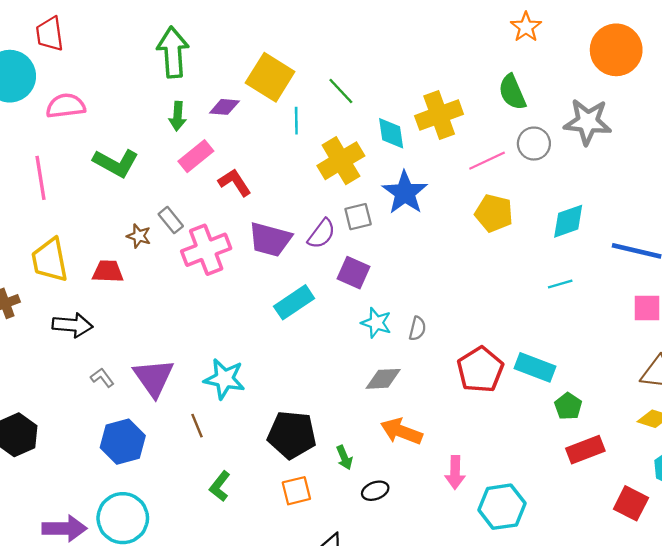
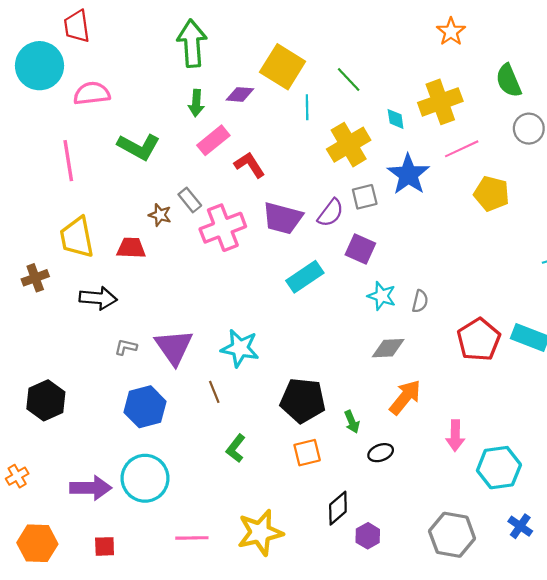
orange star: (526, 27) -> (451, 32), moved
cyan diamond: (391, 133) -> (396, 119), size x0.7
pink line: (487, 161) -> (462, 149), moved
gray L-shape: (102, 378) -> (126, 347), turned -40
orange arrow: (401, 431) -> (405, 397), turned 108

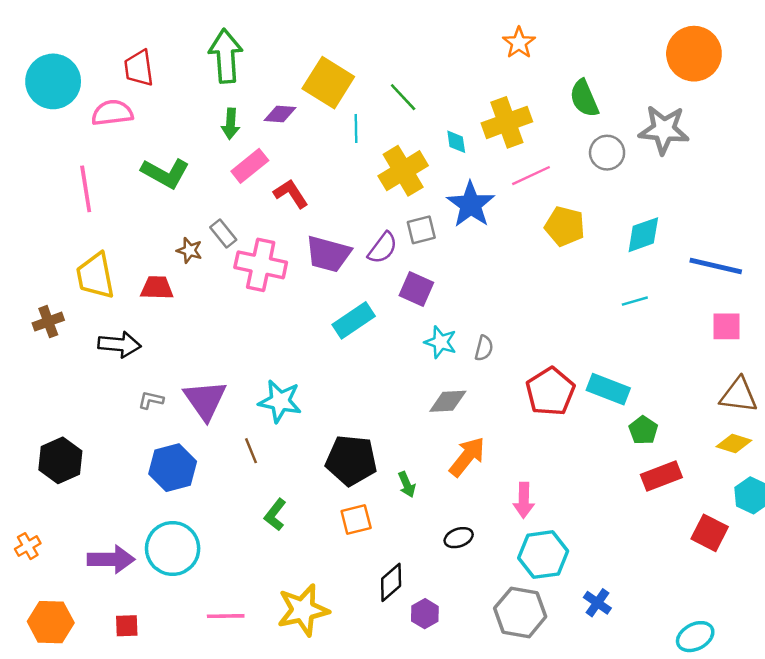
red trapezoid: (77, 26) -> (139, 68), moved
pink cross: (223, 228) -> (261, 265), turned 33
black ellipse: (381, 453) -> (459, 538), moved
cyan hexagon: (499, 468) -> (543, 555), moved

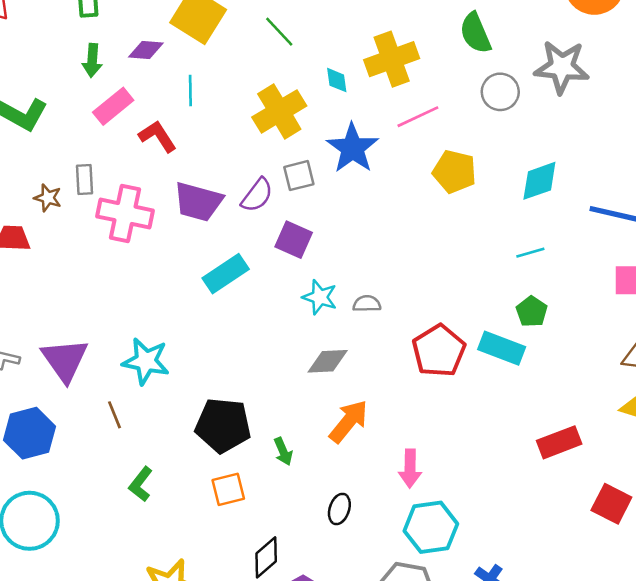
cyan line: (356, 128) -> (190, 91), moved
gray rectangle: (223, 233) -> (84, 179), turned 36
gray semicircle: (484, 348) -> (367, 304), turned -105
green pentagon: (643, 430) -> (532, 312), moved
black ellipse: (459, 538) -> (339, 509), turned -52

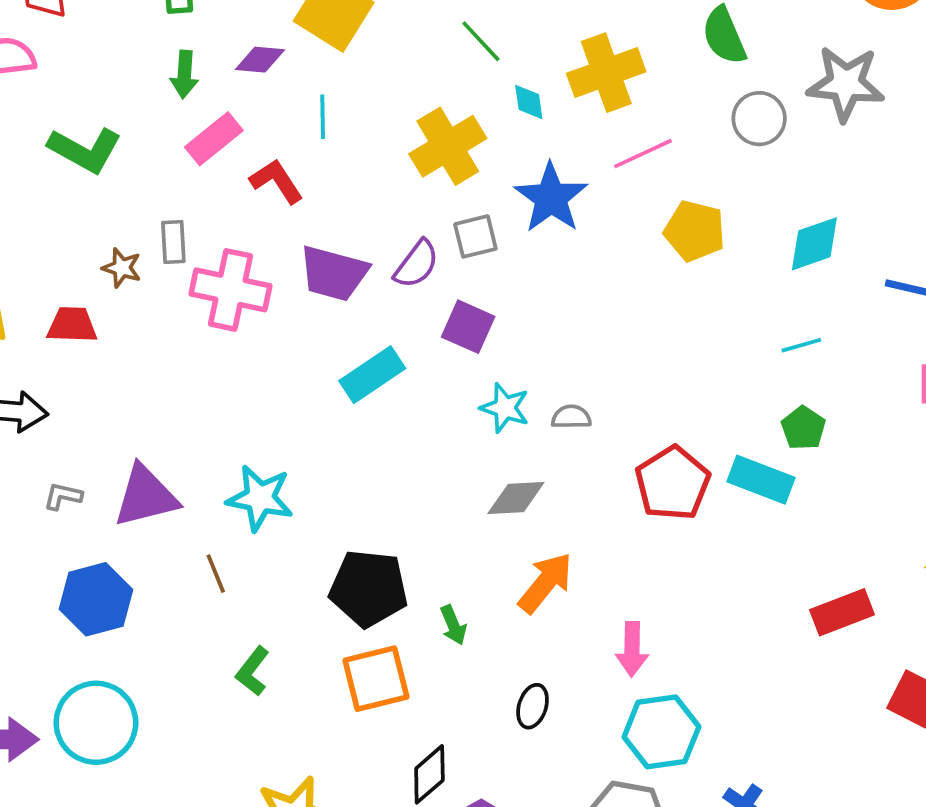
green line: (279, 32) -> (481, 41), moved
purple triangle: (65, 360) -> (146, 496), turned 51
orange square: (228, 489) -> (376, 679), size x1.4

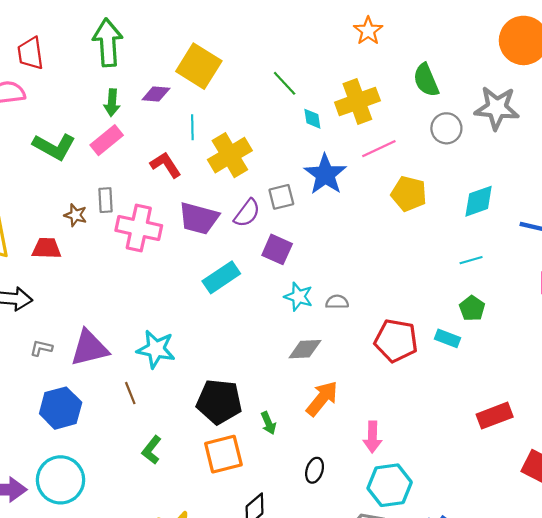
pink rectangle: (214, 139) -> (107, 140), moved
yellow cross: (448, 146) -> (230, 155), moved
cyan rectangle: (761, 480) -> (447, 338), size x0.7
red pentagon: (673, 483) -> (396, 341), turned -30

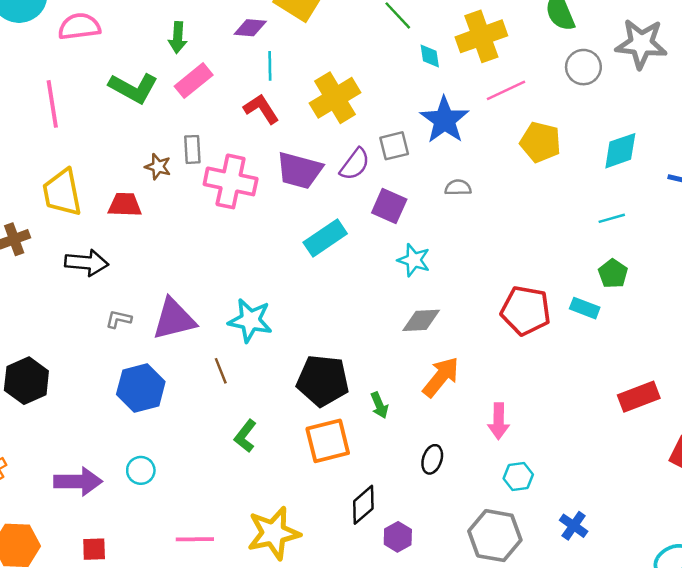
green arrow: (112, 103) -> (178, 38), moved
cyan line: (192, 127) -> (270, 66), moved
gray semicircle: (337, 302) -> (458, 188), moved
cyan circle: (61, 480) -> (141, 470), size x0.5
cyan hexagon: (390, 485) -> (518, 477), size x0.6

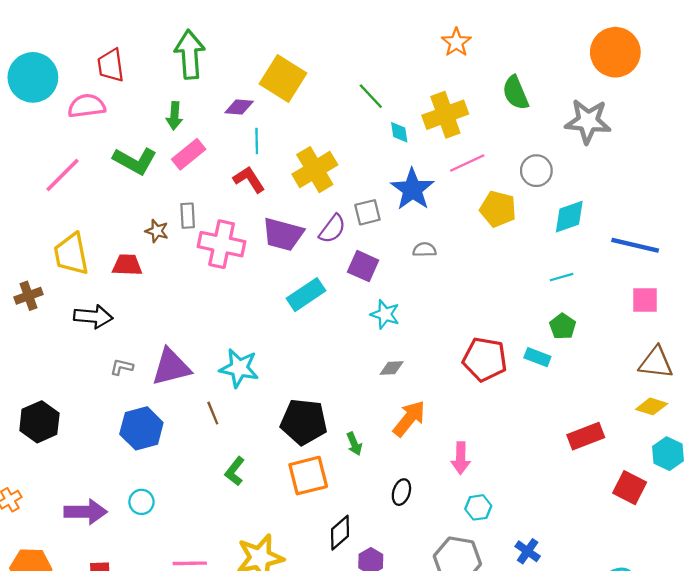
gray circle: (583, 67) -> (536, 171), moved
pink line: (52, 104) -> (62, 175), turned 54
gray diamond: (421, 320) -> (392, 368), size x0.7

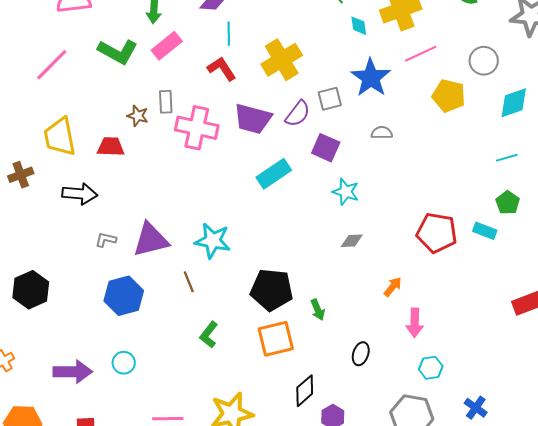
orange arrow: (409, 419) -> (393, 287), moved, size x0.6

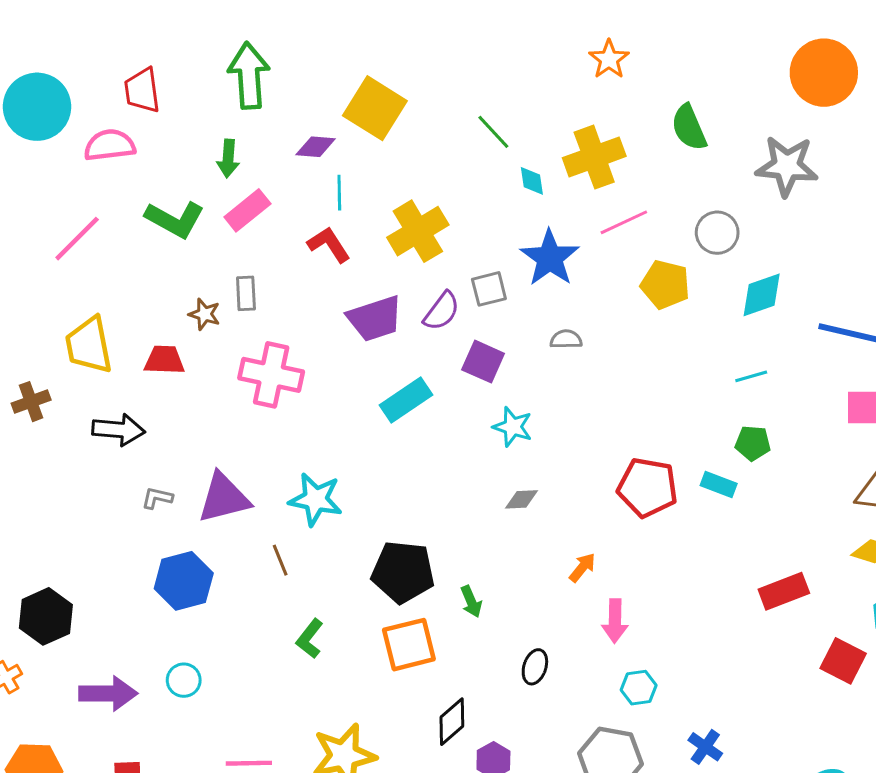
purple trapezoid: (253, 119) -> (375, 319), turned -33
pink cross: (197, 128) -> (271, 375), moved
green pentagon: (508, 203) -> (753, 443), turned -30
black hexagon: (31, 290) -> (46, 616), moved

